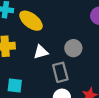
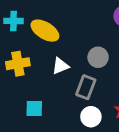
gray rectangle: (60, 72) -> (86, 87), turned 42

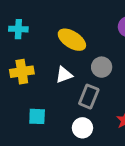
yellow ellipse: (45, 31) -> (72, 40), moved
white circle: (91, 117) -> (82, 128), moved

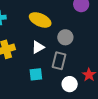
cyan square: (37, 116) -> (36, 74), moved
white circle: (82, 128) -> (70, 84), moved

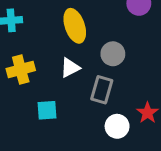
yellow ellipse: (40, 20) -> (75, 26), turned 45
cyan square: (36, 74) -> (47, 110), moved

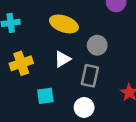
yellow ellipse: (75, 26) -> (64, 24), turned -48
white circle: (117, 126) -> (84, 107), moved

